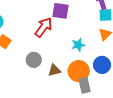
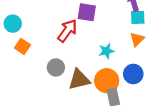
brown triangle: (54, 70) -> (79, 80), size x1.5

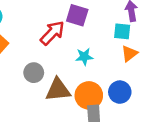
cyan square: (138, 17) -> (122, 31), moved
cyan star: (106, 51) -> (84, 57), moved

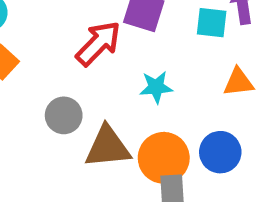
cyan square: (122, 31) -> (212, 23), moved
orange triangle: (129, 54) -> (238, 82), turned 30

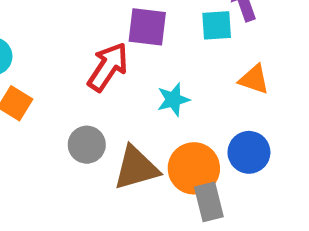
orange triangle: (238, 82) -> (254, 79), turned 36

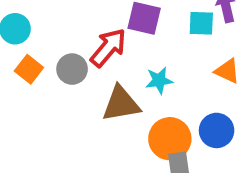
gray circle: (87, 145) -> (72, 69), moved
brown triangle: (136, 168) -> (121, 104), moved

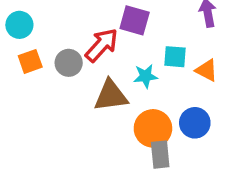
cyan square: (201, 23) -> (175, 57), moved
orange square: (29, 69) -> (30, 61), turned 30

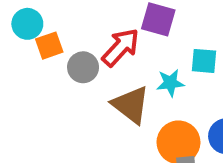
orange square: (30, 61) -> (49, 46), moved
brown triangle: (111, 96) -> (131, 105), turned 45

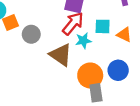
red arrow: (121, 47) -> (73, 24), moved

